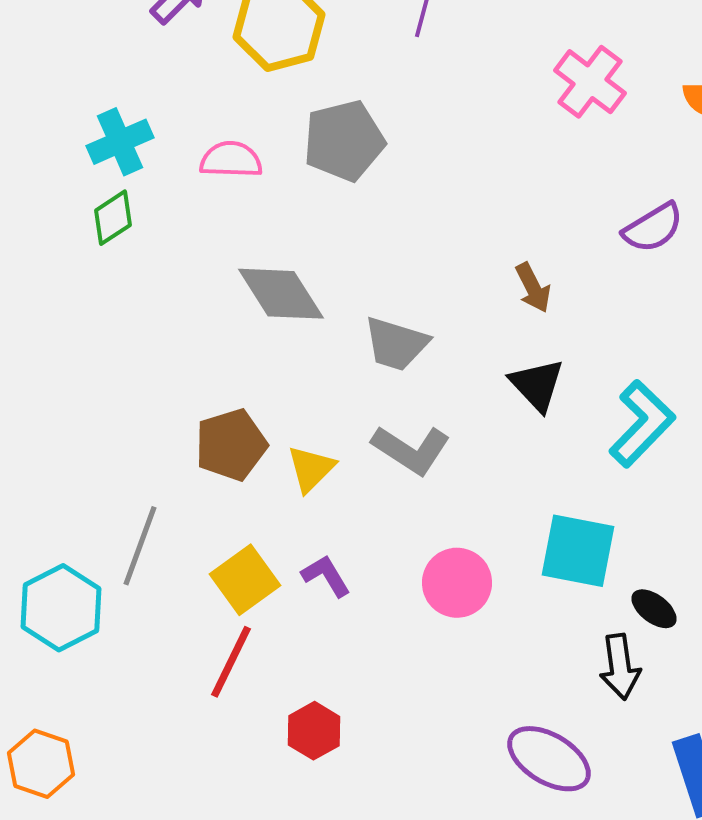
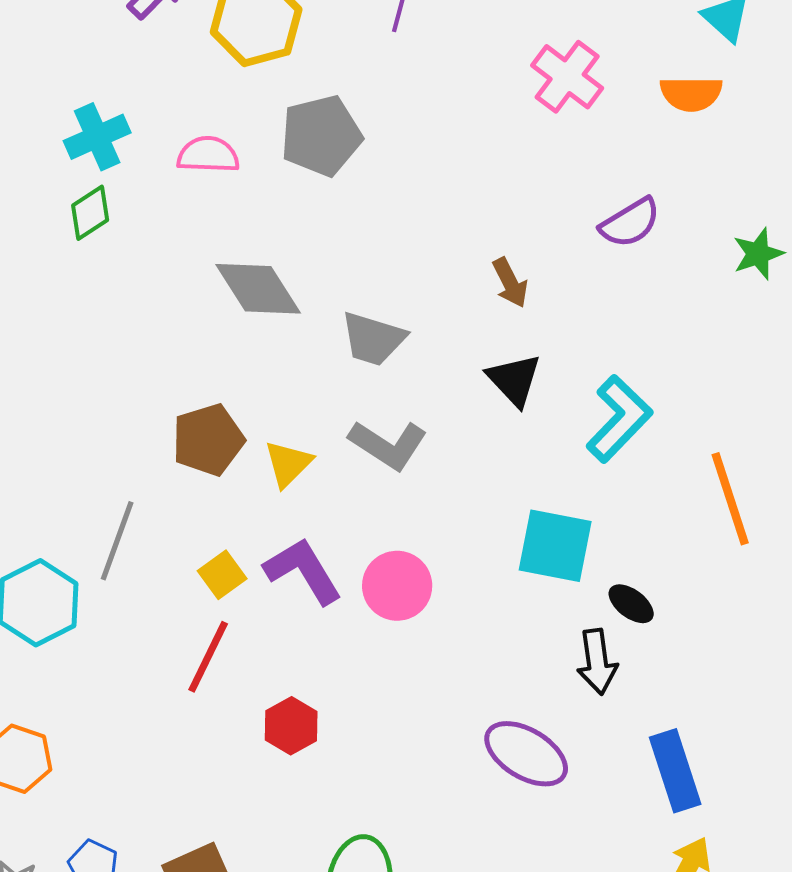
purple L-shape: (326, 576) -> (303, 571), size x1.6
yellow square: (245, 580) -> (222, 575), size x0.7
pink circle: (457, 583) -> (397, 586), moved

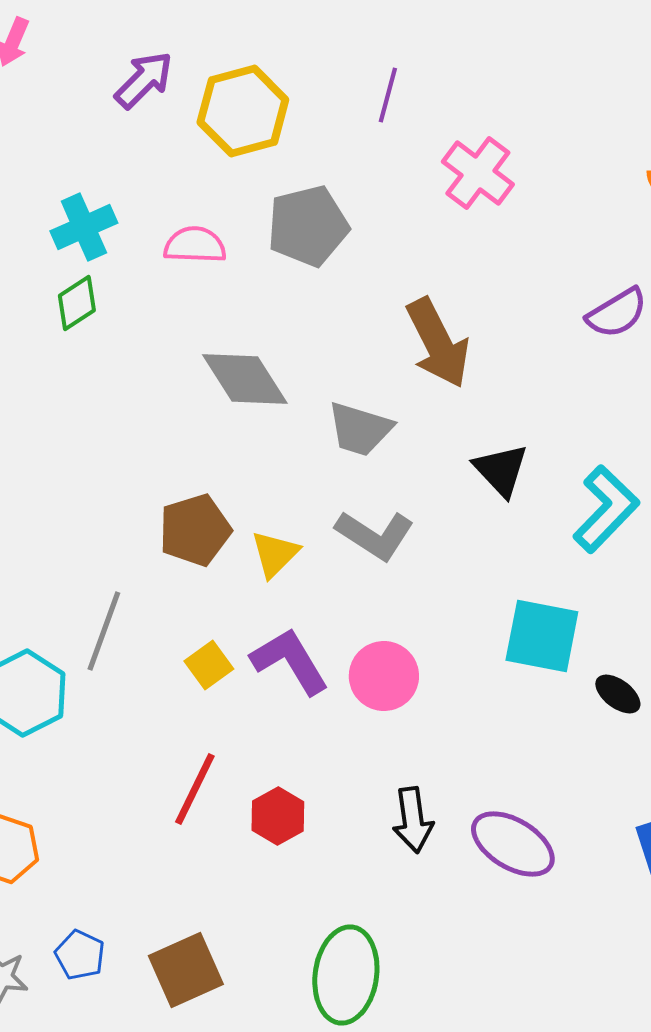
pink cross: (567, 77) -> (478, 173), moved
brown arrow: (510, 283) -> (438, 343), moved, size x1.8
red line: (208, 657) -> (195, 789), moved
black arrow: (597, 662) -> (413, 820), moved

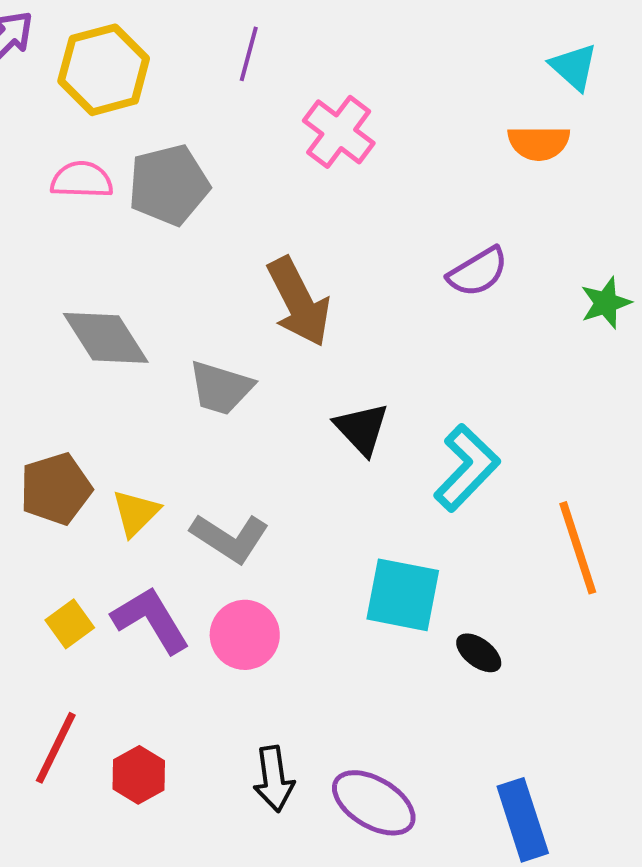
pink semicircle: (195, 245) -> (82, 180), moved
gray L-shape: (375, 535) -> (230, 538), moved

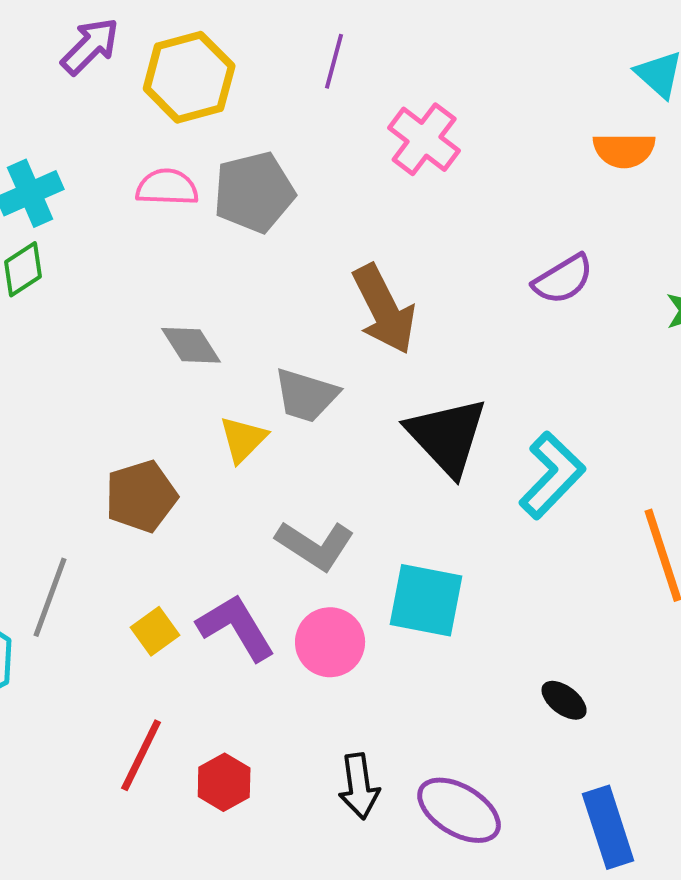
gray diamond: (106, 338) -> (191, 345), size x0.7
black triangle: (362, 429) -> (447, 436), size x1.5
yellow triangle: (136, 513) -> (243, 439), moved
cyan square: (403, 595) -> (426, 600), moved
black ellipse: (479, 653) -> (564, 700), moved

